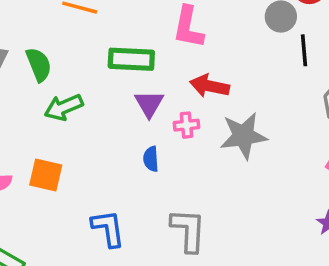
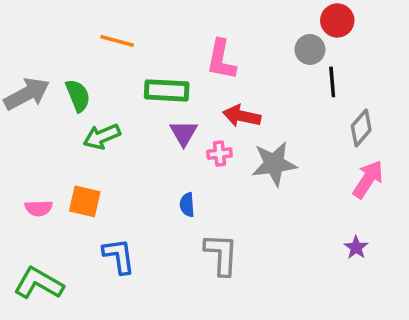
blue semicircle: (151, 159) -> (187, 205), moved
blue L-shape: (108, 228) -> (119, 256), moved

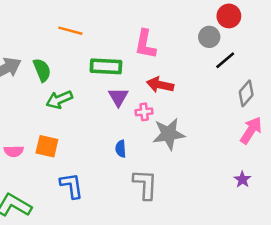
black line: (332, 82) -> (225, 60), turned 55
gray star: (274, 164) -> (169, 134), moved

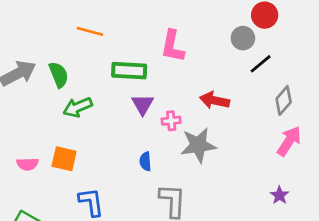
red arrow: (160, 85) -> (214, 100), moved

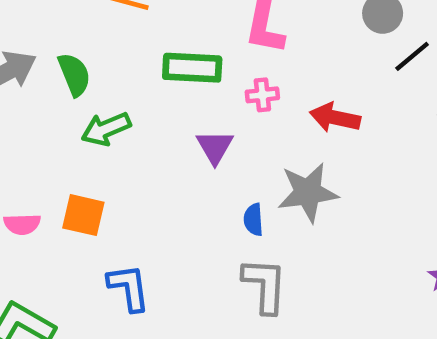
purple triangle: (143, 104) -> (215, 147), moved
pink cross: (171, 121) -> (262, 95), moved
blue semicircle: (145, 161) -> (253, 220), moved

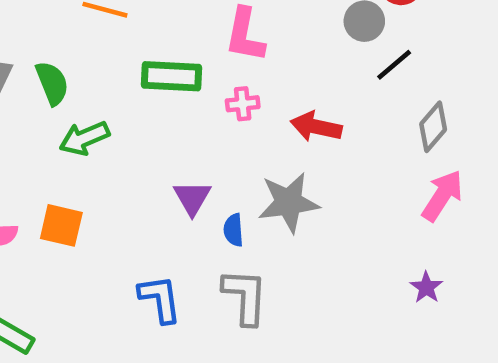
purple triangle: (215, 147) -> (192, 198), moved
blue L-shape: (129, 288) -> (160, 299), moved

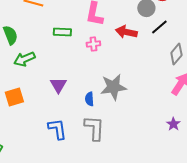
green rectangle: (172, 76) -> (62, 32), size x0.7
red arrow: (316, 127) -> (126, 32), moved
purple triangle: (192, 198) -> (58, 85), moved
orange square: (61, 225) -> (14, 97), turned -30

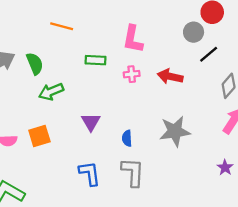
red arrow: (126, 32) -> (170, 76), moved
gray star: (113, 87) -> (175, 131), moved

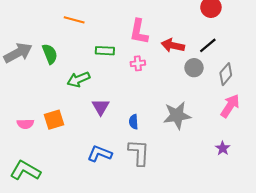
gray circle: (194, 32) -> (194, 68), moved
red arrow: (170, 76) -> (173, 45), moved
green arrow: (51, 92) -> (78, 79), moved
blue L-shape: (90, 173) -> (100, 154), turned -60

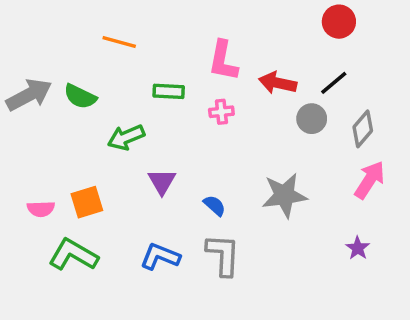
green semicircle: (50, 54) -> (80, 96), turned 138
blue semicircle: (134, 122) -> (215, 205), turned 136
green L-shape: (25, 171) -> (73, 255), moved

